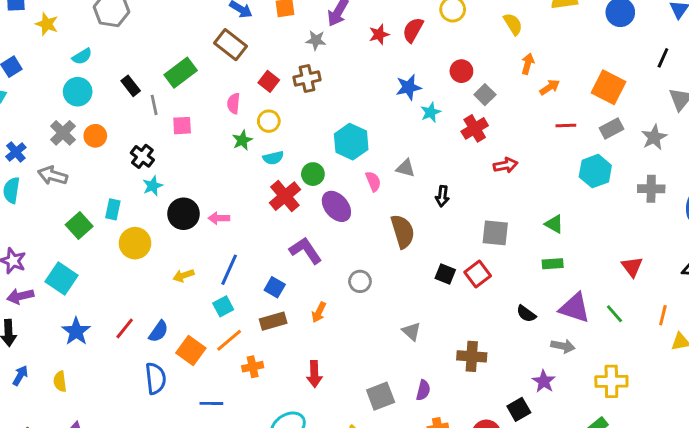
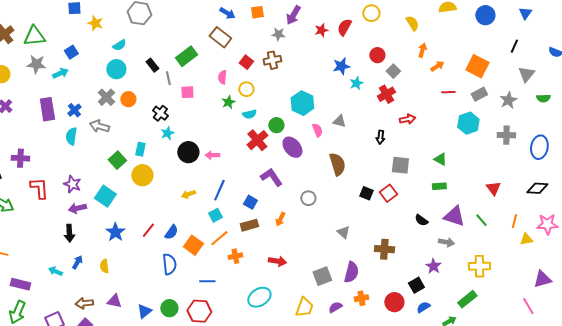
black arrow: (442, 196) -> (380, 137), moved
yellow circle: (135, 243) -> (142, 175), moved
red arrow: (314, 374) -> (277, 261), turned -78
purple semicircle: (423, 390) -> (351, 272), size x1.5

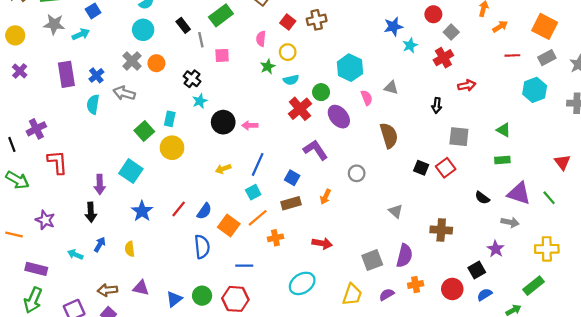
purple cross: (20, 158) -> (36, 129), turned -30
purple star: (72, 184) -> (45, 220), moved
purple arrow: (77, 208) -> (100, 184), turned -78

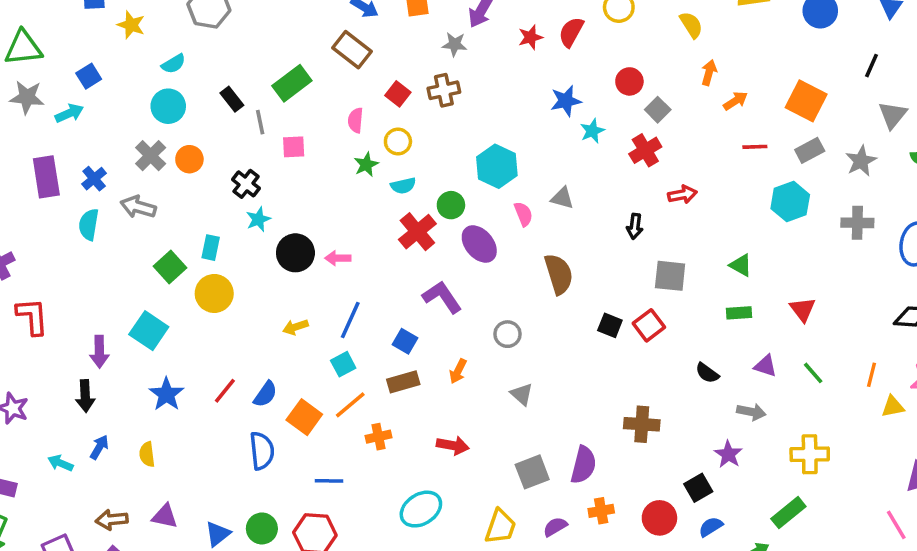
red triangle: (562, 162) -> (803, 309), moved
purple triangle: (519, 193) -> (765, 366), size x0.6
gray triangle: (396, 211) -> (522, 394), moved

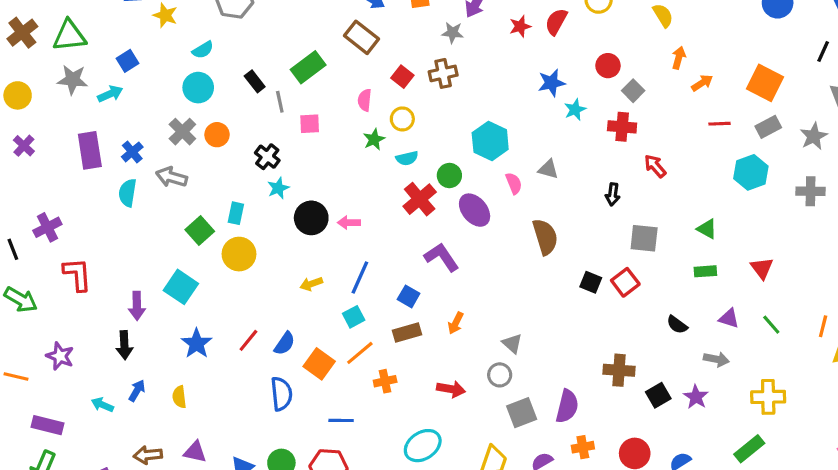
red cross: (645, 150) -> (622, 127), turned 36
red arrow: (682, 195) -> (655, 166), turned -120
gray circle: (507, 334) -> (500, 375), moved
black square: (698, 488) -> (658, 395), moved

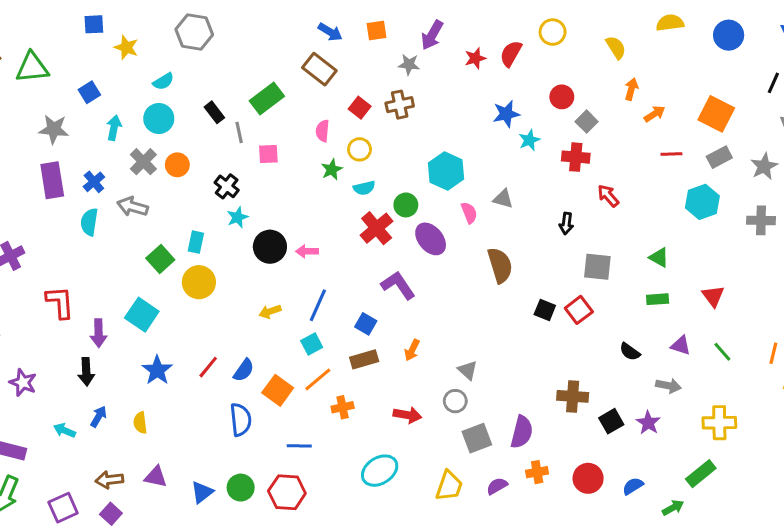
gray star: (73, 80) -> (54, 129), moved
cyan arrow: (110, 94) -> (114, 128), moved, turned -55
red L-shape: (77, 274) -> (60, 302), moved

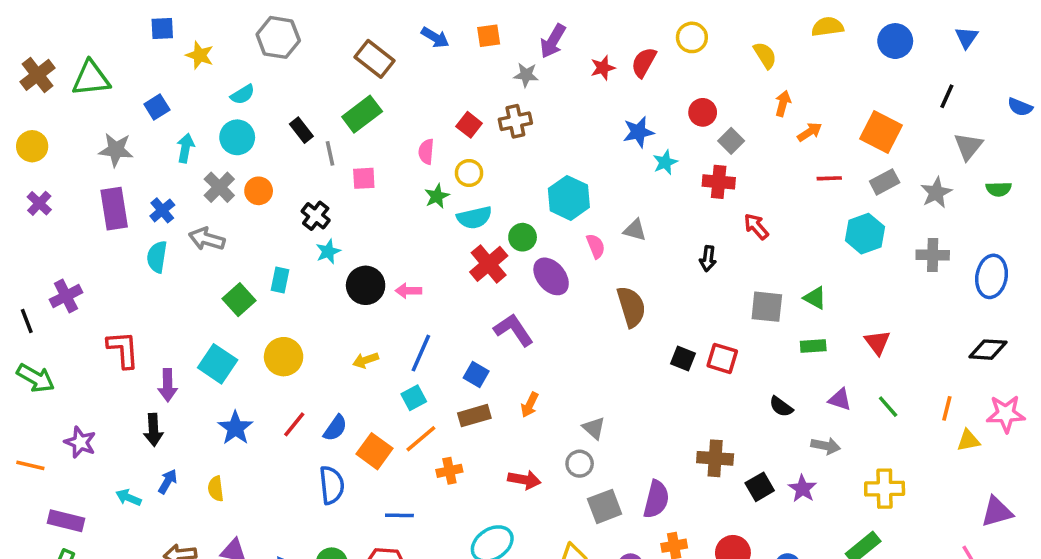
brown rectangle: (319, 69) -> (375, 59), moved
cyan semicircle: (364, 188) -> (474, 218), size x1.4
gray square: (597, 267) -> (767, 307), moved
yellow circle: (199, 282) -> (284, 357), moved
red square: (579, 310) -> (722, 358), turned -36

